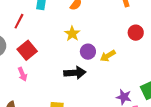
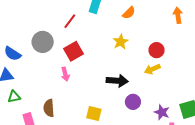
red circle: (136, 33) -> (157, 50), moved
purple circle: (88, 52) -> (133, 102), moved

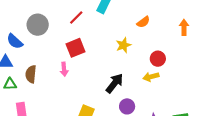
orange semicircle: (129, 13) -> (143, 22), moved
gray circle: (43, 42) -> (38, 25), moved
black arrow: (117, 81) -> (114, 83), turned -65
brown semicircle: (49, 108) -> (31, 74), moved

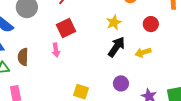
red circle: (158, 59) -> (151, 24), moved
black arrow: (114, 83) -> (116, 47), moved

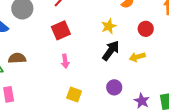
pink arrow: (56, 50) -> (65, 61), moved
brown semicircle: (23, 57) -> (17, 58), turned 84

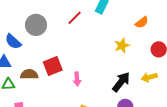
red square: (61, 30) -> (53, 66), moved
black arrow: (111, 51) -> (121, 82), moved

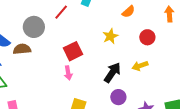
gray circle: (36, 25) -> (34, 27), moved
red square: (53, 66) -> (73, 51), moved
brown semicircle: (29, 74) -> (22, 49), moved

